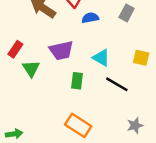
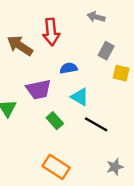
blue semicircle: (90, 18) -> (69, 68), moved
yellow square: (141, 58) -> (121, 73), moved
green rectangle: (77, 81) -> (55, 121), turned -49

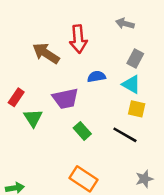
yellow square: (121, 73) -> (137, 109), moved
cyan triangle: (80, 97) -> (131, 84), moved

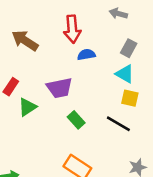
brown arrow: (46, 53) -> (25, 41), moved
blue semicircle: (96, 77) -> (86, 55), moved
green triangle: (33, 118) -> (27, 107), turned 30

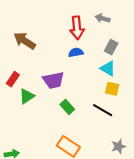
red arrow: (72, 29) -> (77, 28), moved

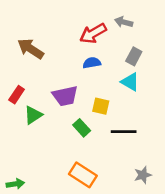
red arrow: (77, 28) -> (93, 33), turned 65
yellow square: (112, 89) -> (101, 106), moved
black line: (103, 110) -> (124, 132), turned -30

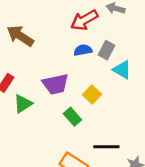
gray rectangle: (134, 56) -> (106, 50), moved
yellow square: (101, 106) -> (92, 95), turned 30
black line: (124, 132) -> (106, 147), moved

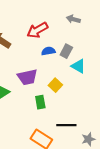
red arrow: (84, 20) -> (37, 30), moved
green rectangle: (72, 117) -> (40, 102), turned 32

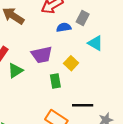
gray rectangle: (66, 51) -> (83, 18), moved

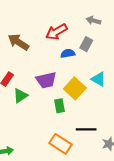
cyan triangle: (95, 43) -> (99, 79), moved
yellow square: (71, 63) -> (75, 88), size x1.5

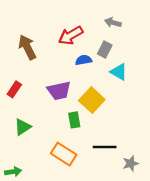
brown arrow: (18, 42) -> (27, 47), turned 30
cyan triangle: (99, 79) -> (119, 72), moved
green triangle: (20, 96) -> (23, 127), moved
orange rectangle: (61, 144) -> (64, 154), moved

